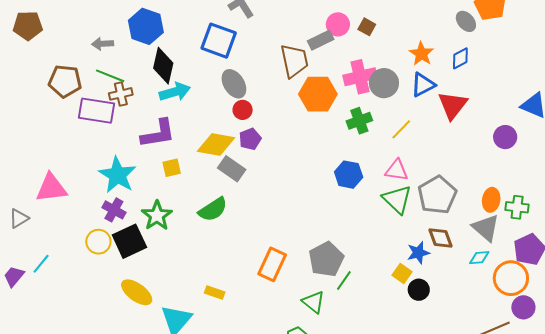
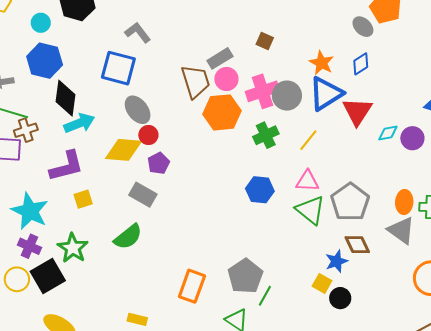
pink circle: (338, 24) -> (226, 79), moved
blue triangle: (423, 85) -> (326, 94), size x1.4
yellow diamond: (216, 144) -> (124, 150), moved
cyan diamond: (479, 258) -> (388, 133), moved

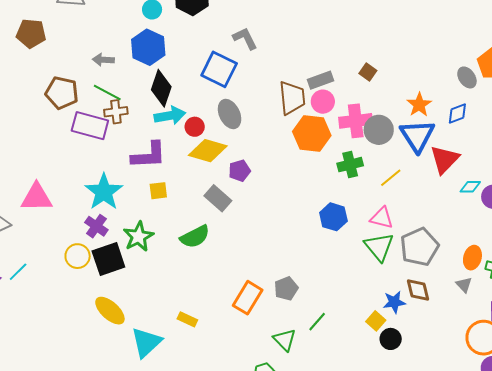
blue triangle: (326, 94) -> (417, 136), turned -42
red circle: (148, 135) -> (195, 127), moved
gray triangle: (401, 230) -> (464, 285), size x0.6
gray pentagon: (245, 276) -> (286, 288), moved, size x0.7

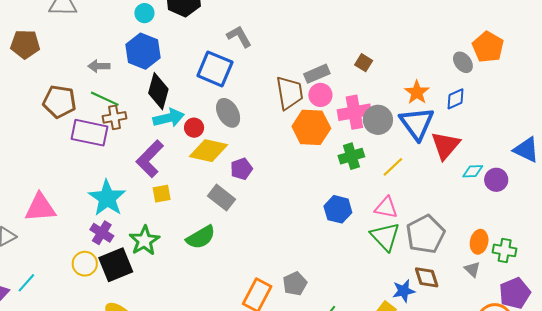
purple L-shape: (149, 155) -> (150, 159), turned 141

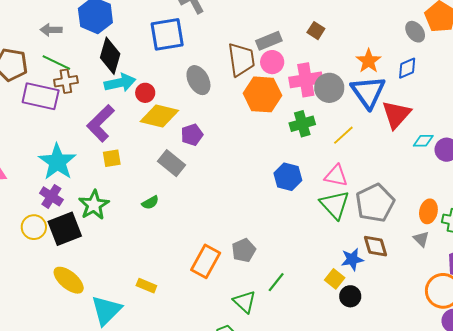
blue square: (215, 69) -> (167, 34), turned -33
gray ellipse: (228, 113) -> (198, 80), moved
green semicircle: (201, 237) -> (150, 203), size x0.6

